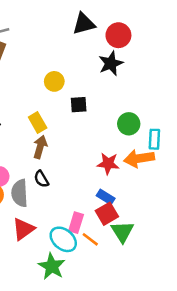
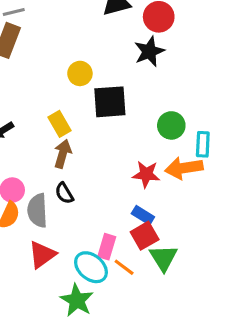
black square: (79, 105) -> (110, 102), size x1.6

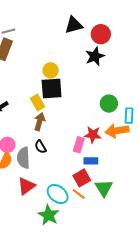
black square: (110, 102) -> (52, 88), moved
blue rectangle: (143, 215) -> (91, 161), turned -32
red square: (145, 236) -> (82, 178), moved
pink rectangle: (107, 247) -> (79, 145), moved

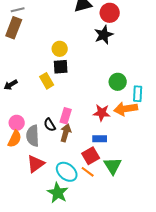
black square: (52, 88) -> (61, 67), size x0.7
brown arrow: (40, 122) -> (66, 133), moved
pink rectangle: (79, 145) -> (66, 116), moved

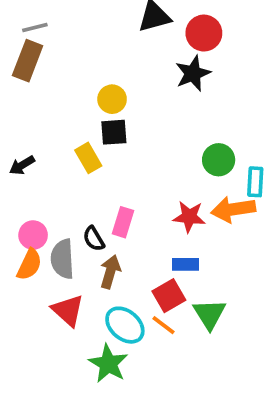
brown arrow: (66, 133) -> (110, 272), moved
red triangle: (36, 164) -> (68, 310), turned -42

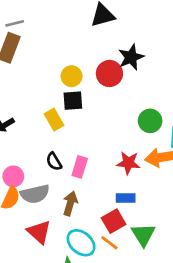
red circle: (204, 33) -> (109, 73), moved
black semicircle: (94, 239) -> (54, 162), moved
gray semicircle: (62, 259) -> (35, 194), turned -100

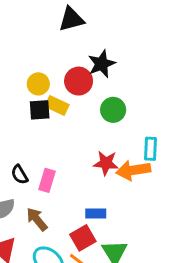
yellow rectangle: (54, 120) -> (57, 106), moved, turned -35
green circle: (150, 121) -> (113, 110), moved
red star: (128, 163) -> (106, 163), moved
brown arrow: (70, 203) -> (37, 219), turned -55

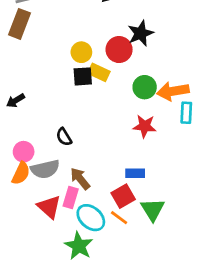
green circle: (113, 110) -> (145, 87), moved
orange arrow: (133, 170) -> (173, 91), moved
pink rectangle: (47, 180) -> (71, 197), moved

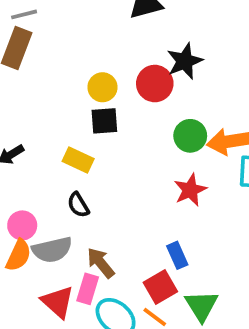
yellow rectangle: (99, 72) -> (78, 160), moved
red star: (145, 126) -> (190, 190), turned -30
blue rectangle: (135, 173) -> (177, 255), turned 66

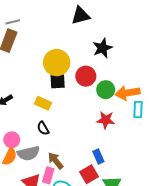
red circle: (155, 84) -> (86, 76), moved
yellow circle: (102, 87) -> (57, 63), size x1.6
red star: (190, 190) -> (106, 120), turned 30

